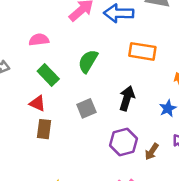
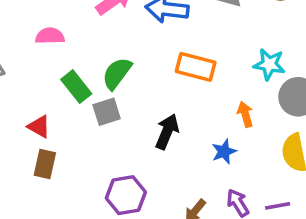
green rectangle: (48, 75) -> (76, 87), moved
gray square: (86, 108) -> (107, 112), moved
purple hexagon: (124, 142) -> (126, 195), moved

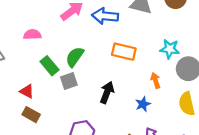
brown rectangle: (45, 164) -> (31, 115), turned -72

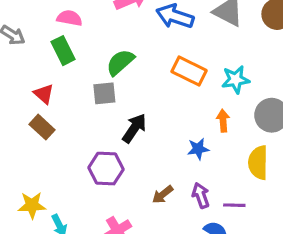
cyan star: (170, 49) -> (236, 80), moved, turned -30
green rectangle: (50, 66) -> (63, 51), moved
black arrow: (107, 92) -> (134, 128), moved

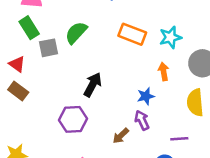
gray square: (104, 93) -> (49, 48), moved
purple arrow: (201, 195) -> (142, 120), moved

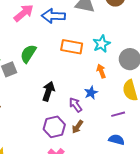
purple hexagon: (73, 119) -> (54, 127), moved
purple arrow: (142, 120) -> (75, 105), moved
purple line: (179, 139) -> (118, 114), moved

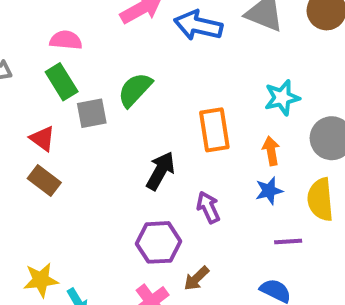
orange rectangle: (72, 47) -> (214, 130), moved, turned 60
blue star: (91, 93) -> (269, 191), moved
brown arrow: (77, 127) -> (196, 278), moved

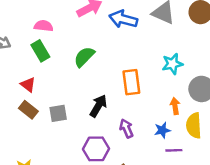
gray square: (92, 113) -> (58, 113), moved
orange arrow: (271, 151) -> (175, 106), moved
blue star: (269, 191) -> (162, 130), moved

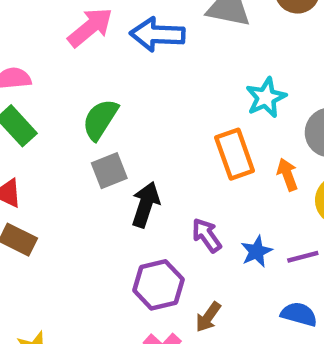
orange rectangle: (131, 82) -> (235, 154), moved
gray square: (58, 113) -> (109, 171), moved
blue star: (162, 130) -> (257, 251), moved

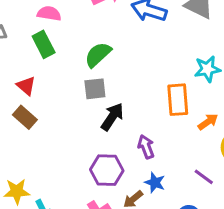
orange arrow: (287, 174) -> (208, 122), turned 60
blue star: (257, 251) -> (155, 183), moved, turned 30
purple line: (303, 257) -> (204, 177), turned 36

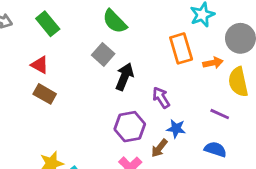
green semicircle: (98, 55) -> (115, 21), moved, turned -80
gray square: (95, 89) -> (103, 54), turned -30
orange arrow: (208, 122) -> (213, 63), turned 36

